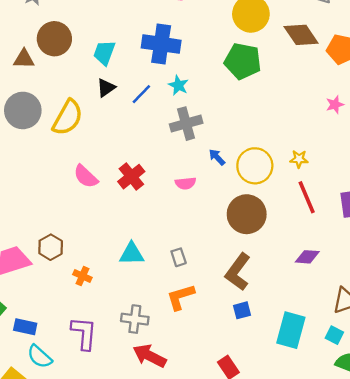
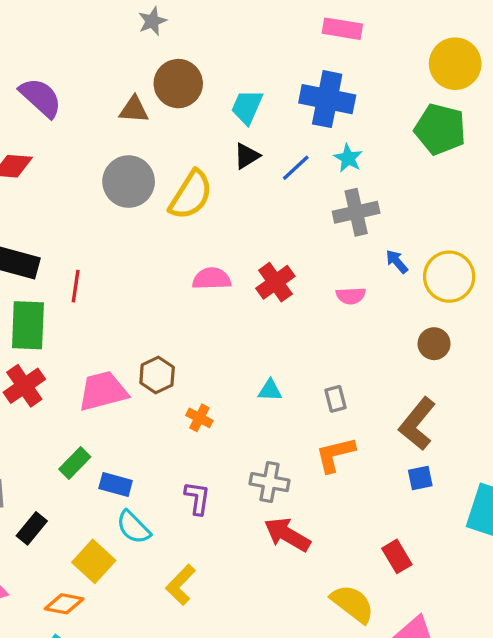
pink semicircle: (86, 176) -> (212, 279), turned 132
brown circle: (247, 214) -> (434, 344), size x0.6
cyan triangle: (132, 254) -> (270, 390), size x0.7
purple L-shape: (84, 333) -> (197, 498), size x0.7

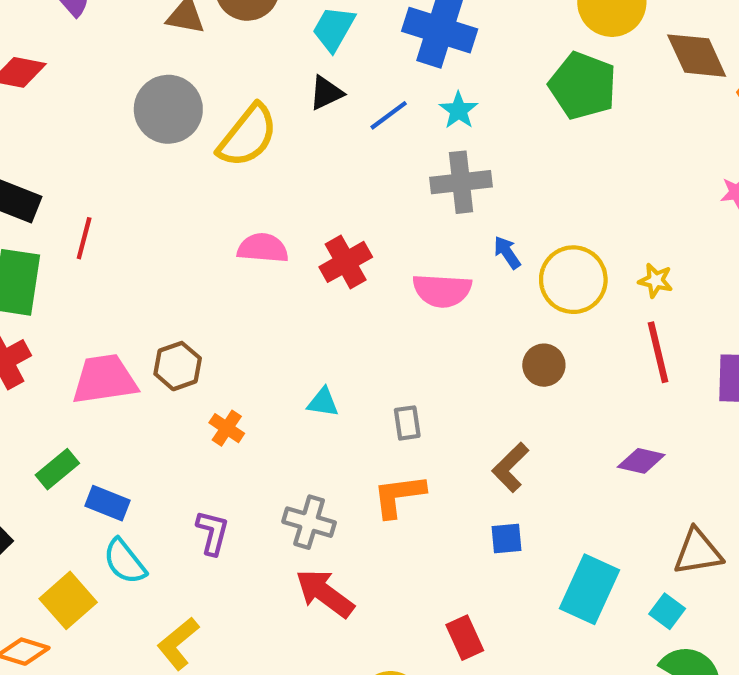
pink semicircle: (351, 296) -> (442, 290), size x1.5
brown L-shape: (417, 424) -> (510, 467), size x0.7

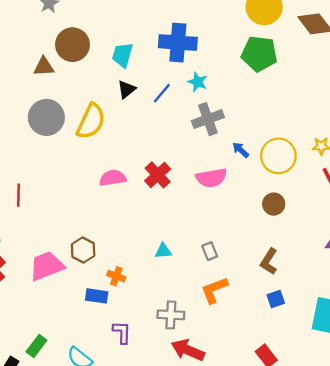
green rectangle: (57, 469) -> (36, 346), moved
blue rectangle: (108, 503) -> (97, 296), moved

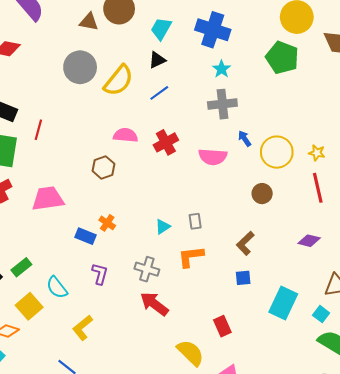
blue line: (162, 93) -> (159, 93), moved
brown hexagon: (83, 250) -> (104, 167), moved
cyan triangle: (163, 251) -> (163, 227), moved, turned -42

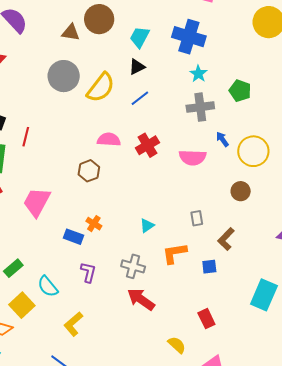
green pentagon: (282, 58) -> (240, 91), moved, size x0.7
pink trapezoid: (48, 199) -> (37, 202), turned -52
gray rectangle: (195, 221) -> (197, 218), moved
blue square: (243, 278) -> (209, 267), moved
yellow semicircle: (190, 353) -> (177, 345), size x0.7

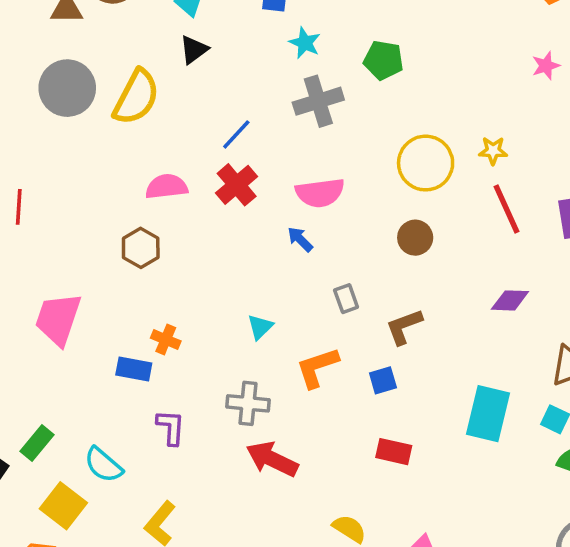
blue line: (140, 98) -> (236, 134), moved
blue arrow: (222, 139) -> (300, 239), moved
brown L-shape: (226, 239) -> (404, 327), turned 35
red rectangle: (206, 319) -> (394, 452), moved, turned -42

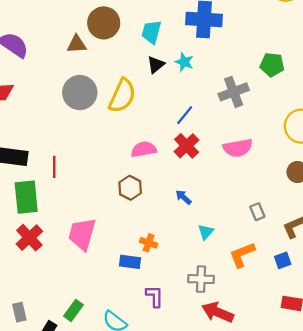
cyan star: (305, 43) -> (184, 62), moved
blue arrow: (300, 239) -> (183, 197), moved

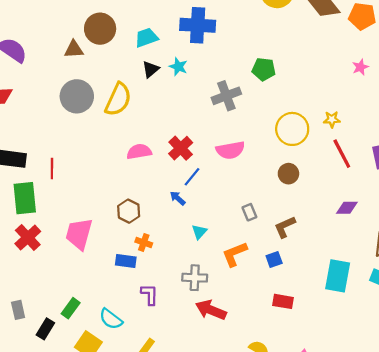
cyan trapezoid: (151, 32) -> (146, 38), turned 55
blue line: (185, 115) -> (192, 177), moved
brown hexagon: (130, 188) -> (129, 211), moved

